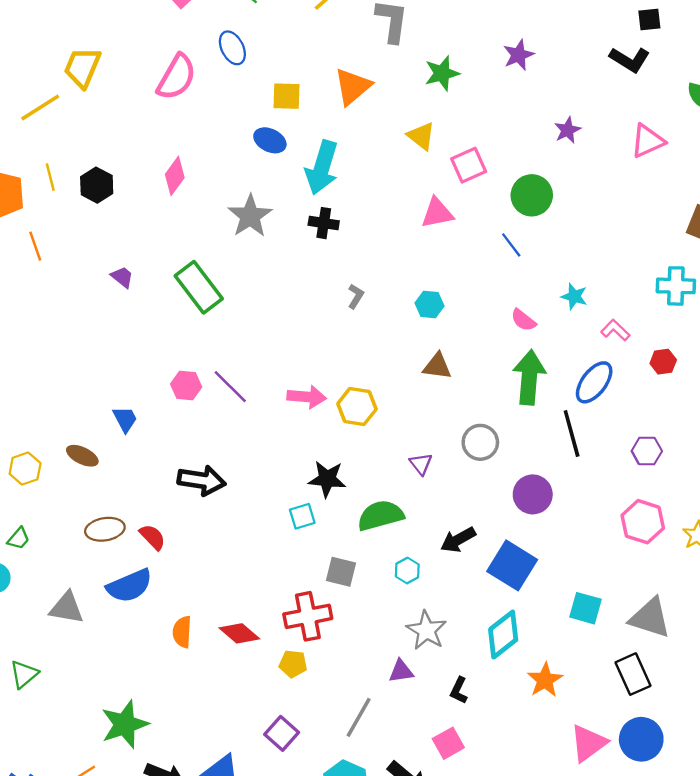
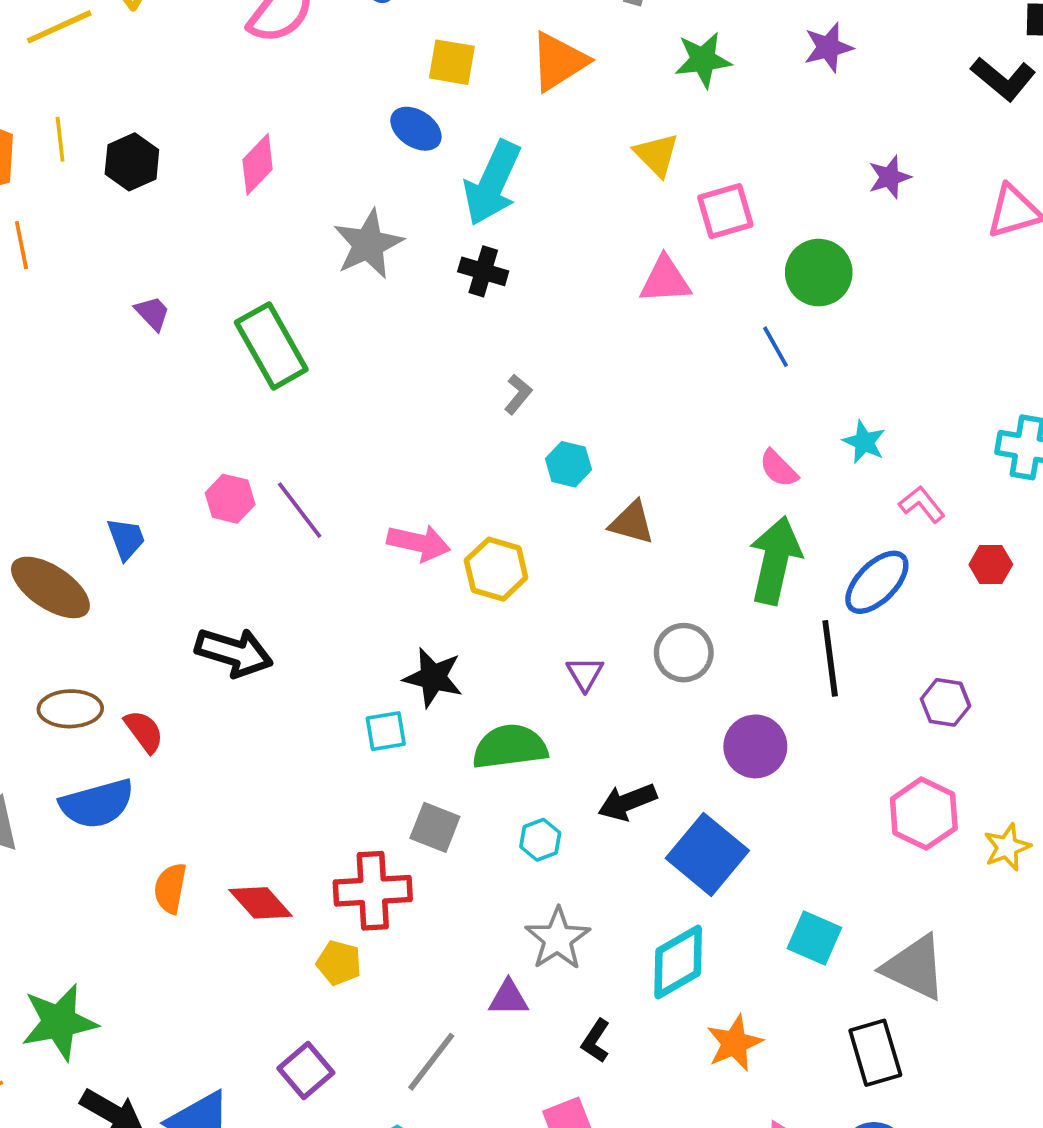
cyan hexagon: (430, 304) -> (569, 464), moved
brown ellipse: (82, 456) -> (50, 587), size x1.6

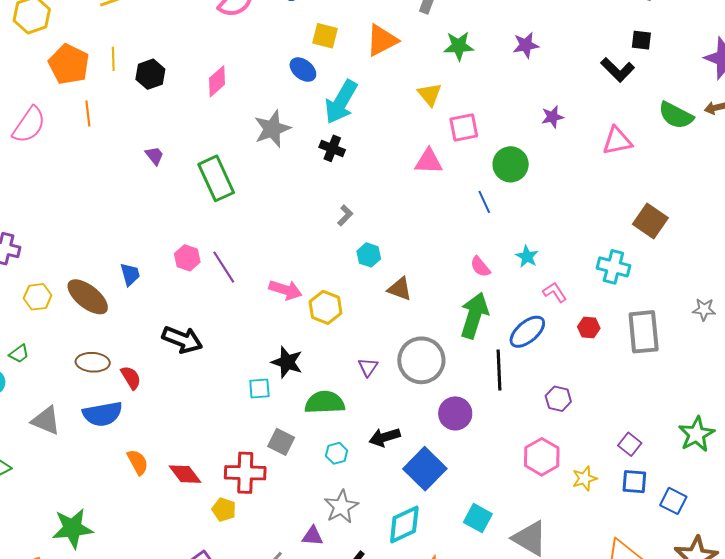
gray circle: (684, 653) -> (421, 360), size x1.5
orange semicircle: (170, 888) -> (138, 462), turned 136

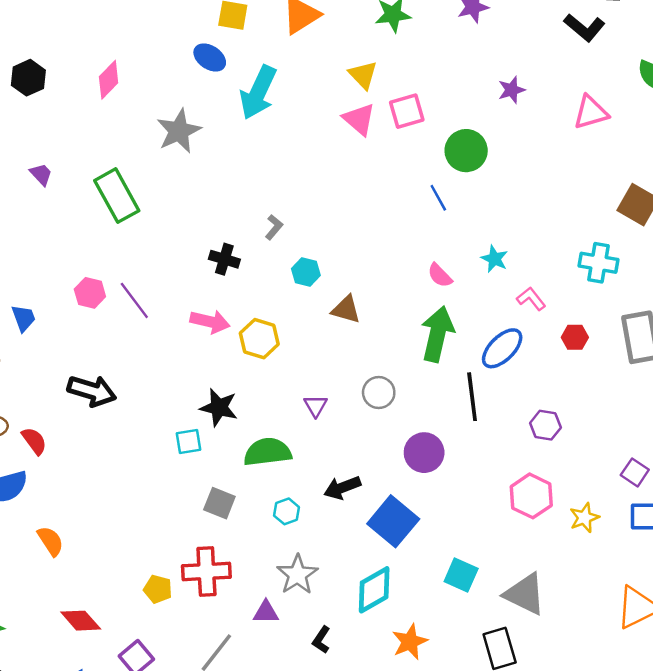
black cross: (332, 148) -> (224, 259), moved
pink triangle: (429, 161) -> (359, 119), moved, turned 44
gray circle: (421, 360) -> (379, 393), size x0.6
red cross: (245, 473) -> (206, 572), moved
red diamond: (185, 474) -> (81, 621), moved

